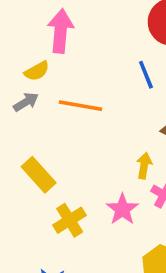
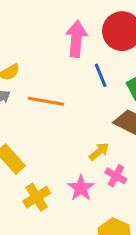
pink arrow: (60, 31) -> (76, 39), moved
yellow arrow: (144, 166) -> (99, 151), turned 40

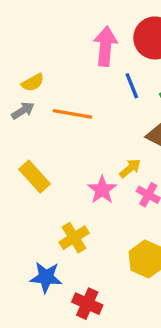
pink star: (81, 188) -> (102, 190), moved
yellow cross: (37, 197) -> (74, 238), moved

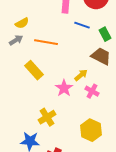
blue line: (132, 86) -> (82, 25), turned -49
yellow rectangle: (34, 177) -> (34, 70), moved

